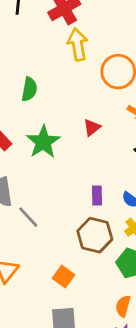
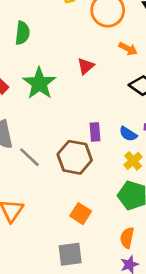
brown hexagon: (95, 235) -> (75, 157), moved
orange square: (63, 277) -> (81, 214), moved

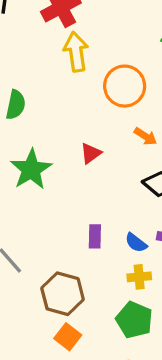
brown hexagon: (75, 157) -> (63, 294), moved
yellow cross: (133, 161) -> (139, 277), turned 30

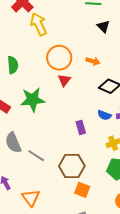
orange circle: (125, 86) -> (59, 58), moved
green star: (31, 169) -> (33, 100), turned -30
blue semicircle: (136, 243) -> (104, 115), moved

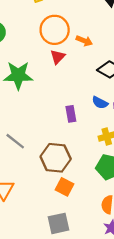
orange arrow: (93, 61) -> (84, 41), moved

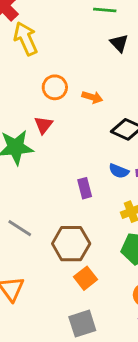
orange circle: (55, 30) -> (55, 87), size x0.7
red triangle: (58, 57) -> (43, 125), moved
orange square: (65, 187) -> (85, 278), turned 30

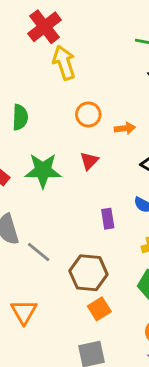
orange arrow: (92, 97) -> (125, 128), turned -30
red triangle: (43, 125) -> (89, 161), moved

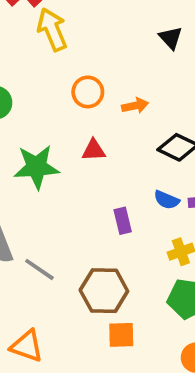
red triangle: (89, 161) -> (94, 150), turned 48
orange square: (99, 309) -> (121, 335), turned 35
orange triangle: (24, 312) -> (27, 346), turned -36

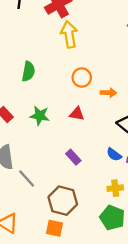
green star: (37, 167) -> (40, 116), size x0.7
purple rectangle: (123, 221) -> (73, 157), moved, turned -42
orange square: (121, 335) -> (54, 228), moved

